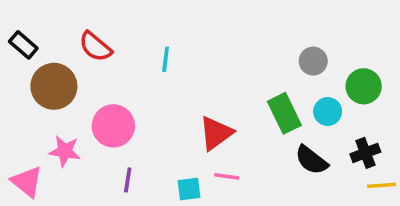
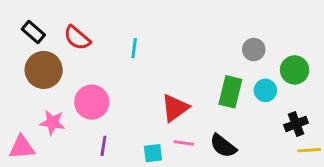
black rectangle: (23, 45) -> (33, 32), moved
green rectangle: (284, 113) -> (230, 92), turned 40
black semicircle: (311, 160) -> (223, 146), moved
pink triangle: (27, 182) -> (22, 147), turned -44

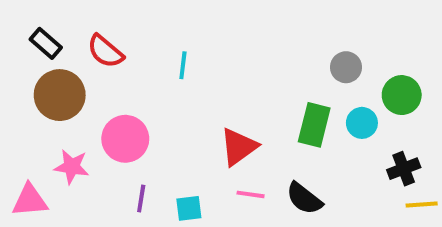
cyan square: (153, 153) -> (189, 208), moved

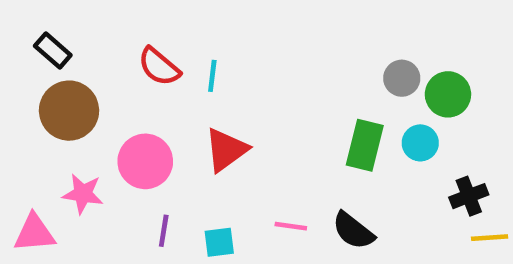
red semicircle: (105, 51) -> (159, 67), moved
green circle: (402, 95) -> (448, 94), moved
red triangle: (239, 147) -> (226, 150), moved

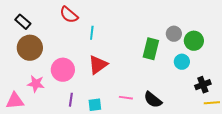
red semicircle: (159, 67) -> (69, 15), moved
green rectangle: (365, 145) -> (151, 49), moved

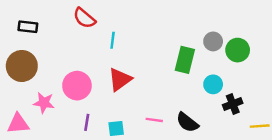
black rectangle: (23, 22) -> (28, 27), turned -35
brown circle: (30, 48) -> (22, 66), moved
cyan circle: (182, 62) -> (213, 84), moved
black cross: (203, 85) -> (233, 104), moved

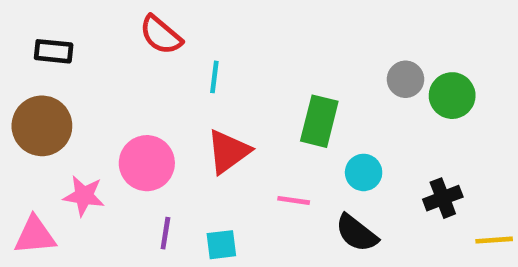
green rectangle: (185, 60) -> (319, 121), moved
cyan circle: (213, 84) -> (364, 172), moved
pink line: (154, 120) -> (294, 200), moved

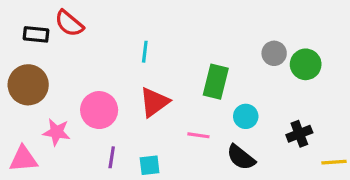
red semicircle: (161, 35) -> (69, 23), moved

